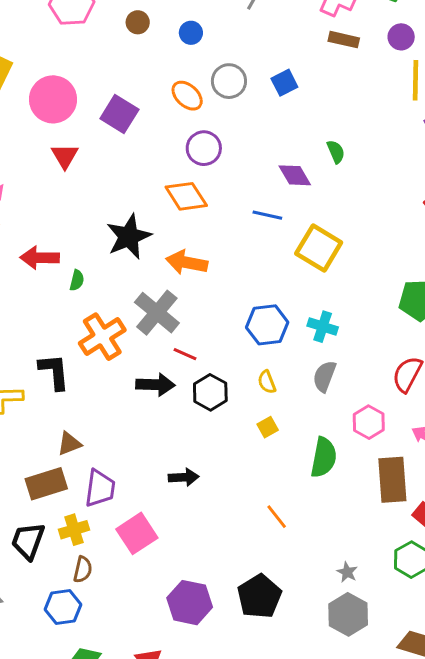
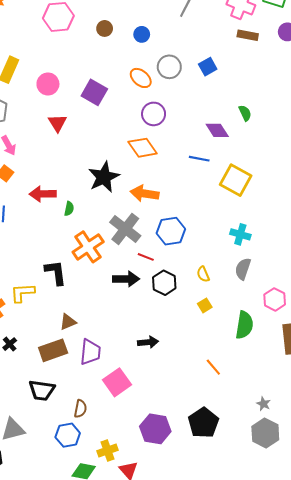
pink circle: (53, 99) -> (48, 84), size x0.7
blue hexagon: (267, 325) -> (171, 231), moved
yellow cross: (74, 530) -> (108, 451), moved
black trapezoid: (28, 541) -> (42, 390), turned -100

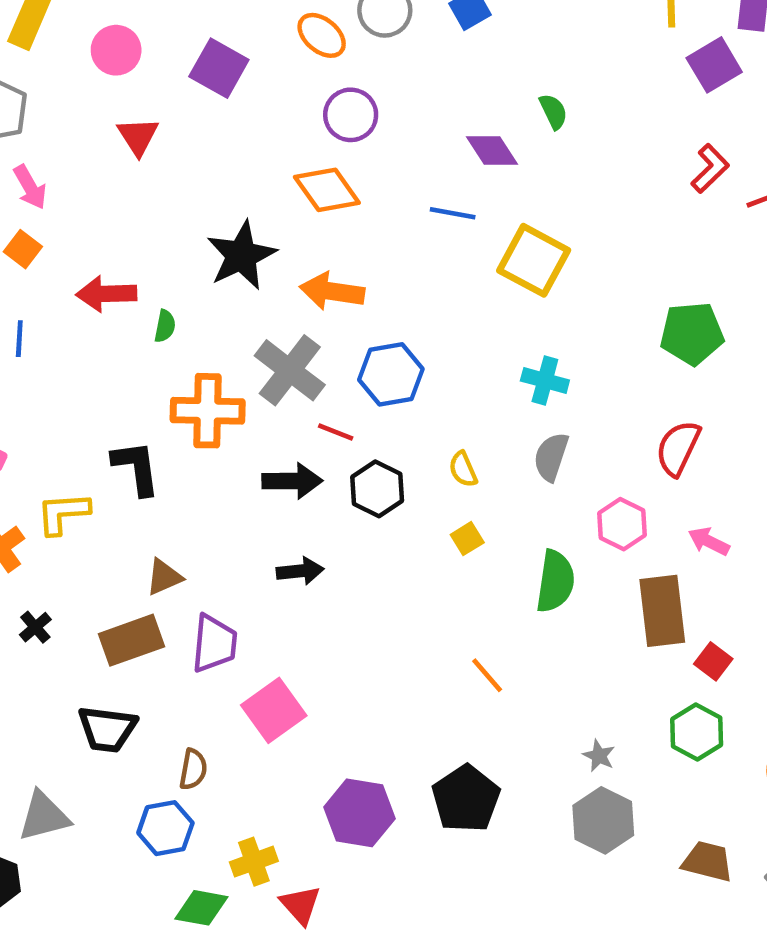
orange cross: (88, 247) -> (208, 411), turned 36
black arrow: (148, 342) -> (300, 571), moved

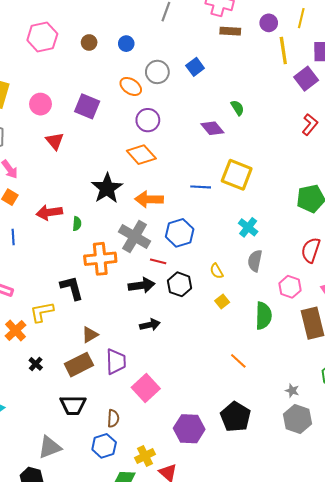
blue line: (453, 213) -> (201, 187), moved
cyan cross: (545, 381) -> (248, 227), turned 30

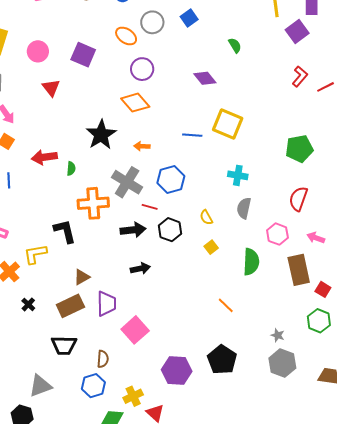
green semicircle: (237, 108) -> (235, 45), moved
orange arrow: (149, 199) -> (142, 146), size x0.6
cyan cross: (248, 227) -> (238, 175), turned -30

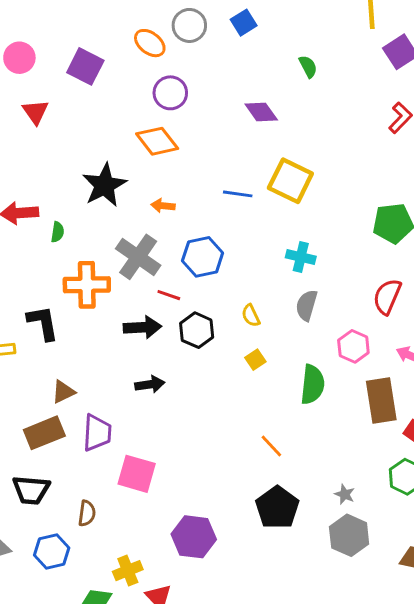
pink square: (135, 330) -> (137, 474), turned -36
black pentagon: (222, 360) -> (277, 508), moved
blue hexagon: (93, 386) -> (52, 551), moved

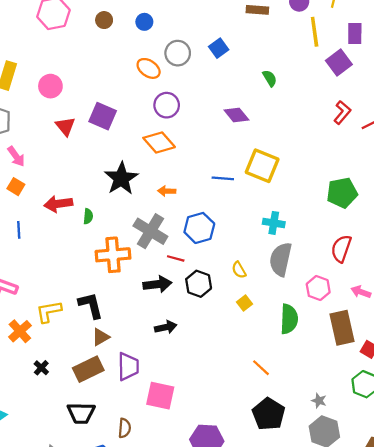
purple square: (85, 66) -> (103, 116), moved
gray semicircle: (307, 305) -> (281, 259), size x1.4
black L-shape: (43, 323) -> (91, 305), moved

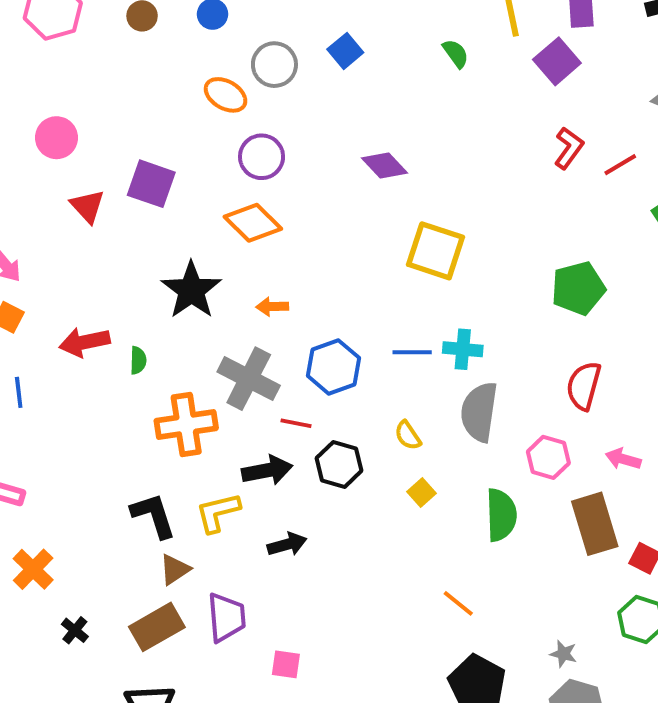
green semicircle: (270, 78) -> (456, 54), moved
blue line: (223, 178) -> (412, 352), moved
yellow L-shape: (49, 312) -> (218, 513), moved
pink square: (160, 396) -> (286, 664), size x0.6

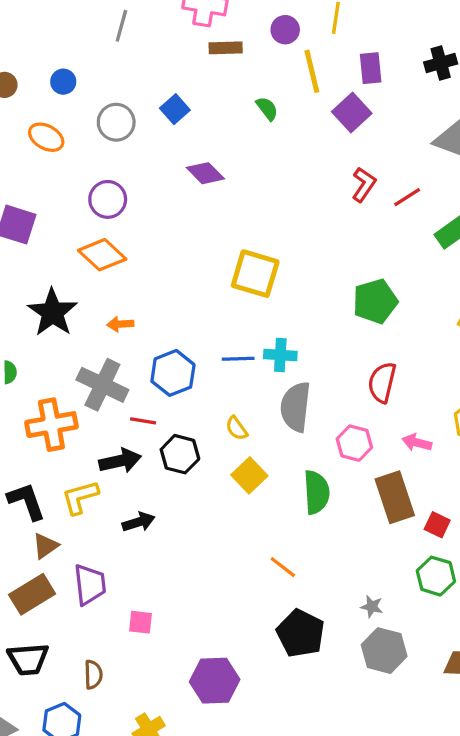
orange ellipse: (226, 95) -> (46, 137), moved
purple diamond: (385, 165) -> (205, 173), moved
yellow square: (421, 492) -> (249, 475), size x1.5

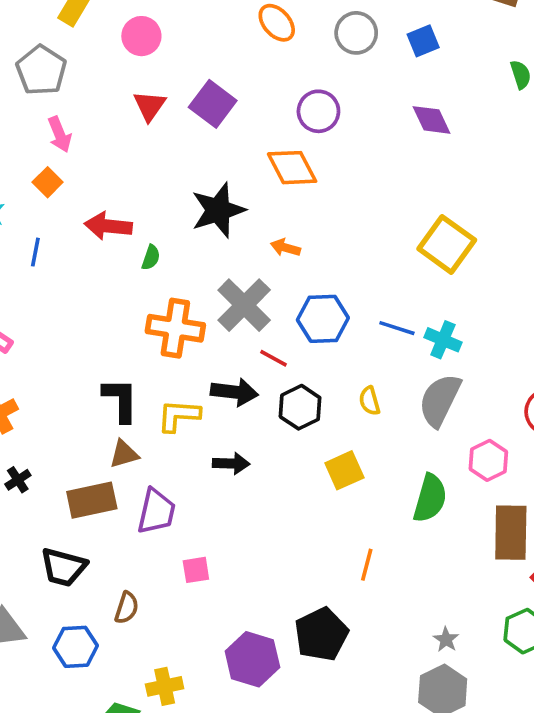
yellow square: (249, 475) -> (344, 470), moved
orange line: (283, 567) -> (367, 565), turned 48
pink square: (141, 622) -> (196, 570), turned -35
black pentagon: (301, 633) -> (321, 634), moved

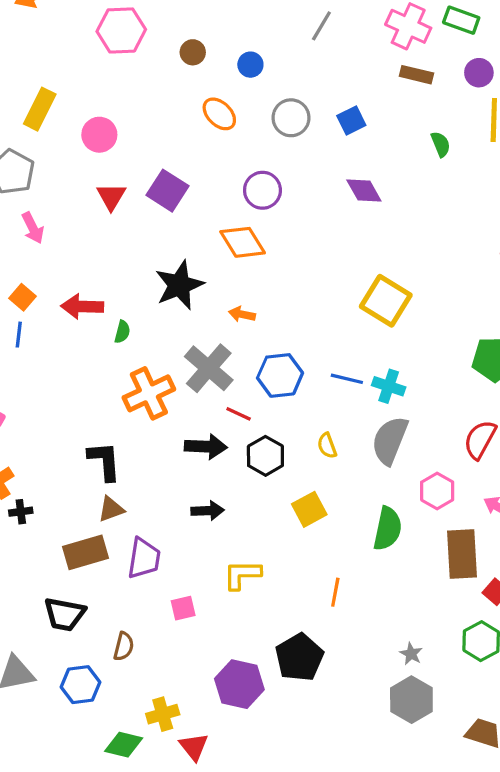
orange square: (48, 182) -> (23, 297), moved
orange cross: (175, 328) -> (149, 393), turned -30
yellow L-shape: (179, 416) -> (242, 575), moved
black cross: (18, 480) -> (21, 512), moved, turned 30

